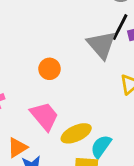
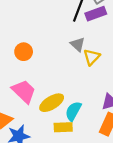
gray triangle: (101, 45) -> (78, 44), moved, size x0.6

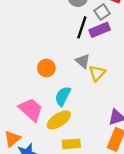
orange circle: (24, 52) -> (46, 68), moved
cyan semicircle: (73, 111) -> (63, 96), moved

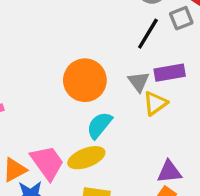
purple rectangle: (100, 30) -> (170, 73), moved
orange circle: (46, 68) -> (85, 80), size x1.6
pink trapezoid: (31, 110) -> (47, 163), moved

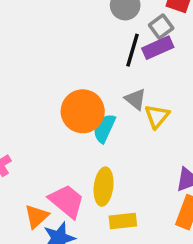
purple rectangle: (170, 73) -> (158, 48), moved
cyan semicircle: (99, 125) -> (104, 128), moved
yellow ellipse: (86, 158) -> (104, 187), turned -48

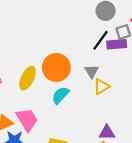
cyan semicircle: (104, 128) -> (60, 95), moved
yellow ellipse: (104, 187) -> (27, 78), moved

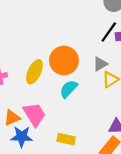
gray triangle: (92, 71) -> (100, 64), turned 32

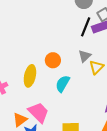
orange circle: (64, 60) -> (53, 60), size x0.6

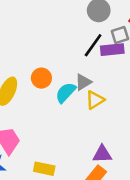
cyan semicircle: (63, 84) -> (66, 93), moved

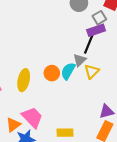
black line: (93, 45) -> (89, 44), moved
orange circle: (41, 78) -> (52, 73), moved

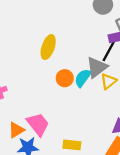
gray triangle: (80, 60) -> (97, 67), size x1.5
yellow ellipse: (24, 80) -> (48, 47), moved

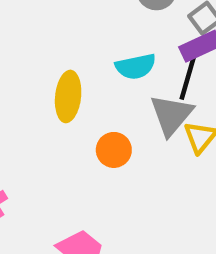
cyan semicircle: (83, 78) -> (136, 66), moved, turned -126

